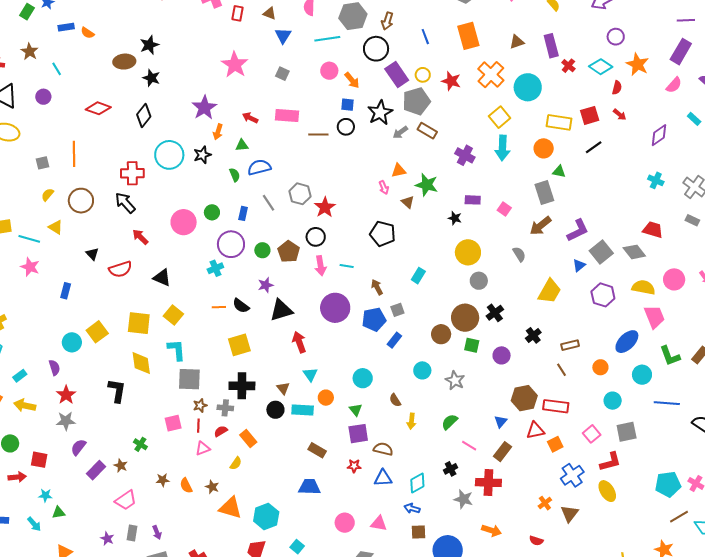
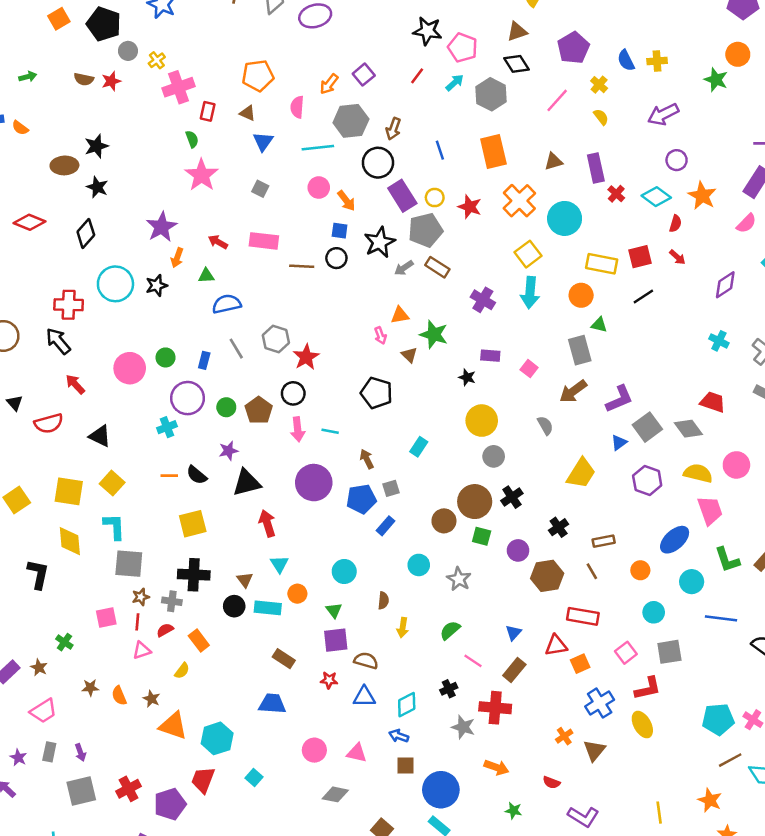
green semicircle: (235, 175) -> (192, 139), moved
brown hexagon: (524, 398) -> (547, 576), moved
brown semicircle: (395, 400) -> (383, 601), turned -144

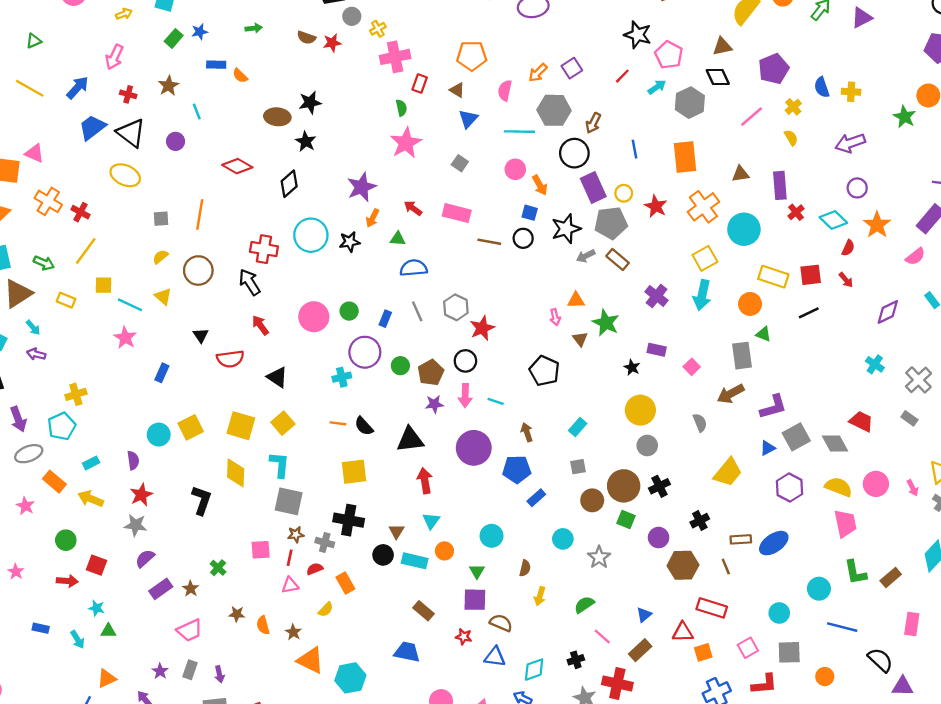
purple star: (228, 451) -> (434, 404), moved
gray square: (391, 488) -> (578, 467), moved
blue ellipse: (675, 540) -> (774, 543), moved
orange circle: (640, 570) -> (825, 677), moved

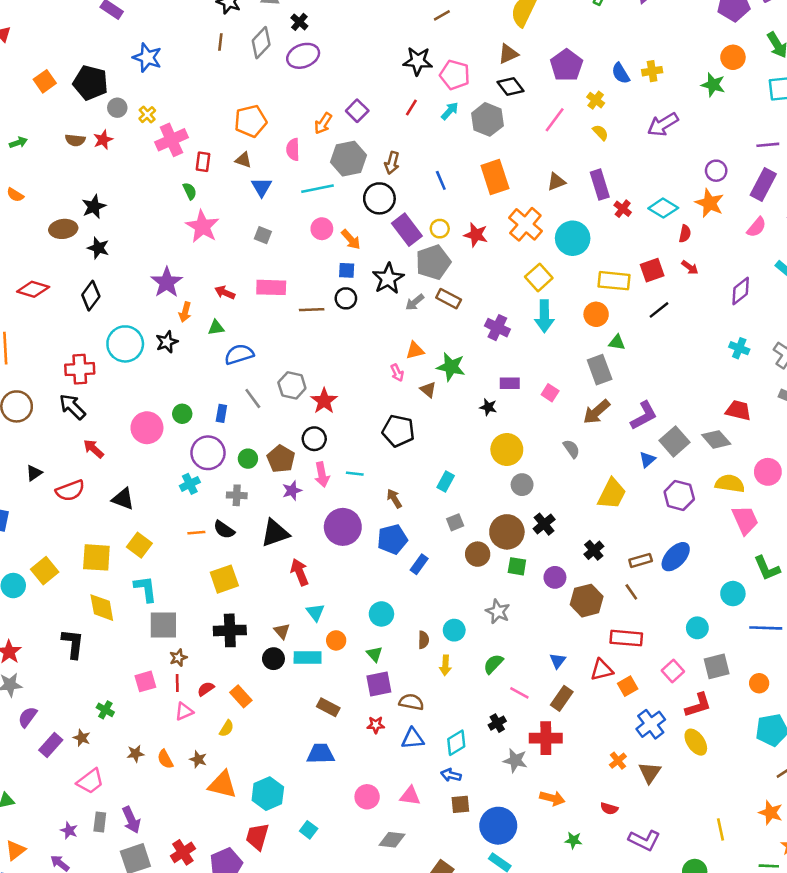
purple circle: (857, 188) -> (716, 171), moved
black triangle: (201, 335) -> (34, 473), turned 42
cyan circle: (563, 539) -> (454, 630), moved
gray cross: (325, 542) -> (237, 495), moved
purple arrow: (219, 674) -> (131, 820), size x1.5

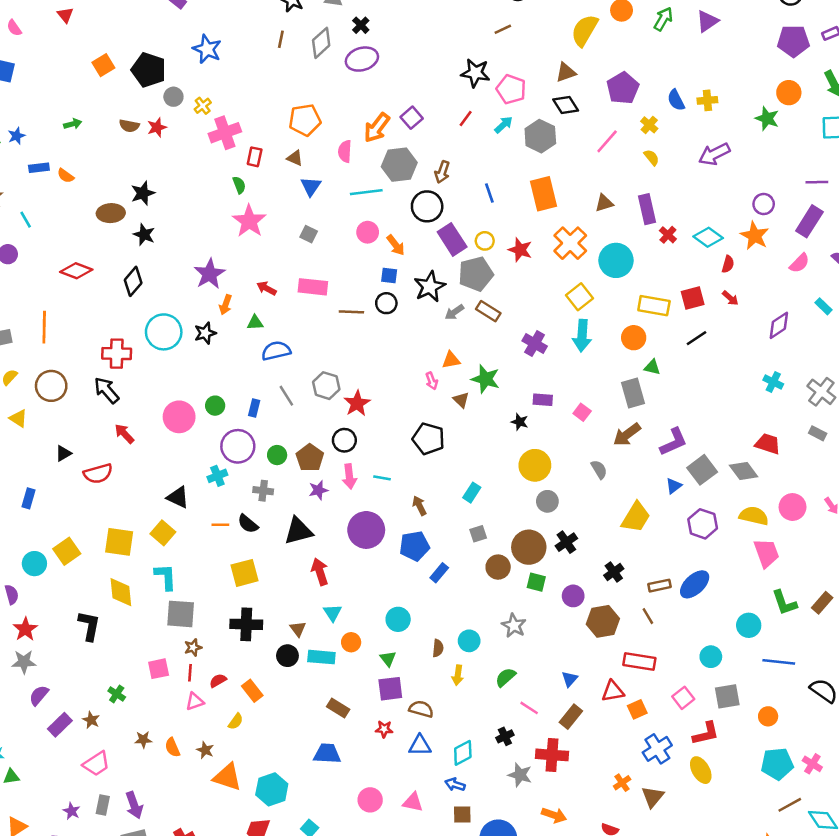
orange arrow: (323, 123) -> (377, 128), size x1.4
black triangle: (123, 499) -> (178, 497), moved

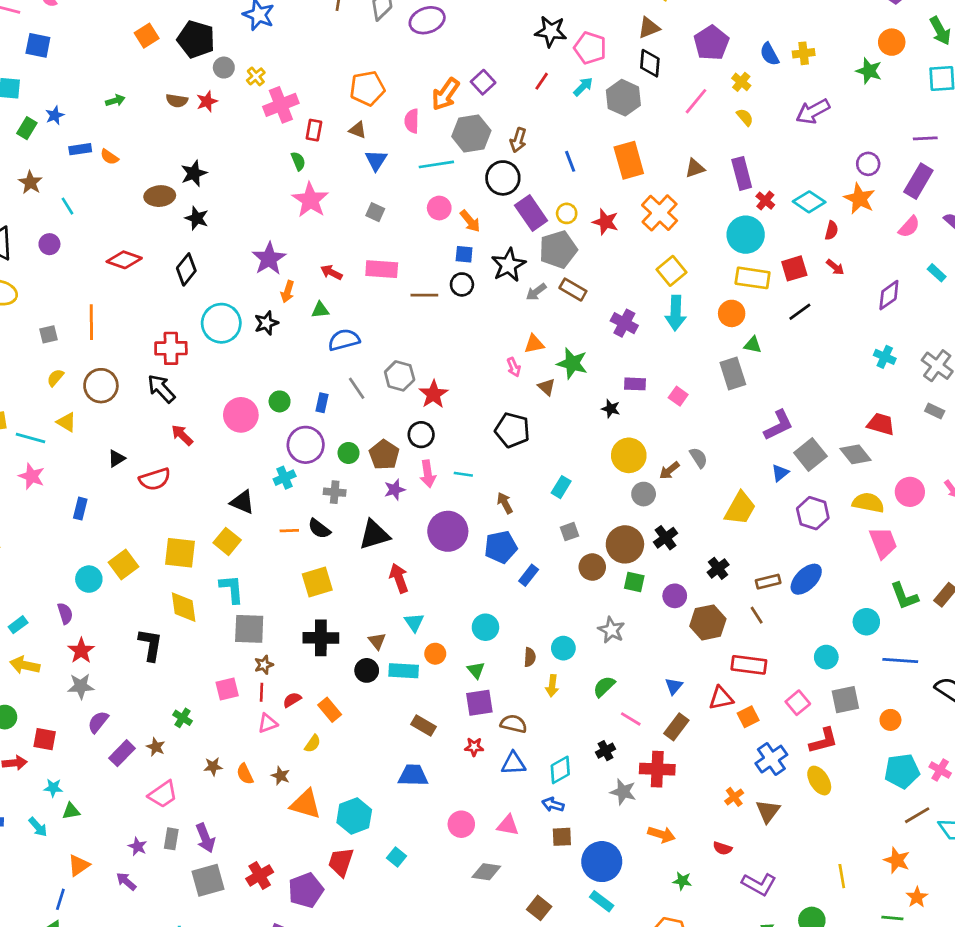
black diamond: (566, 105) -> (650, 63), turned 40
cyan circle: (616, 260) -> (746, 235), moved
brown arrow: (627, 435) -> (669, 470), moved, size x0.7

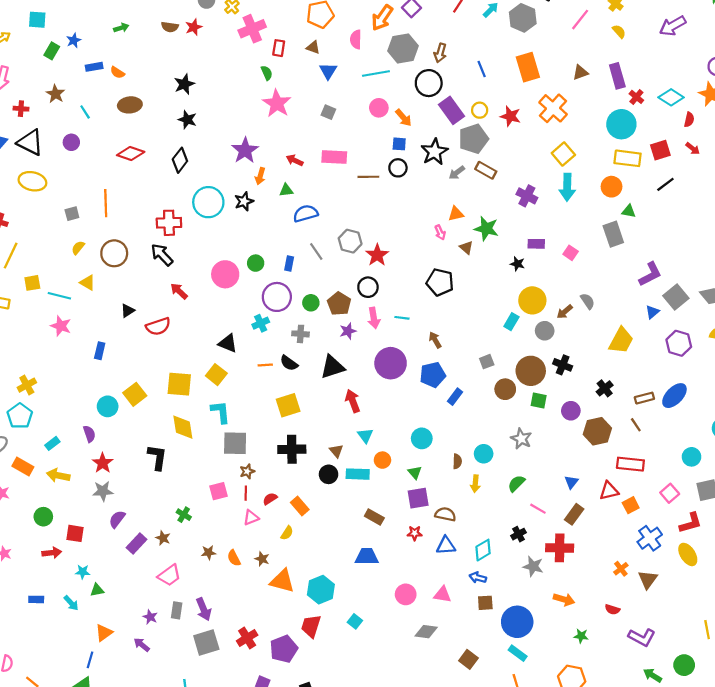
brown ellipse: (160, 196) -> (130, 105), moved
cyan rectangle: (561, 487) -> (511, 322), moved
black cross: (666, 538) -> (563, 365), turned -30

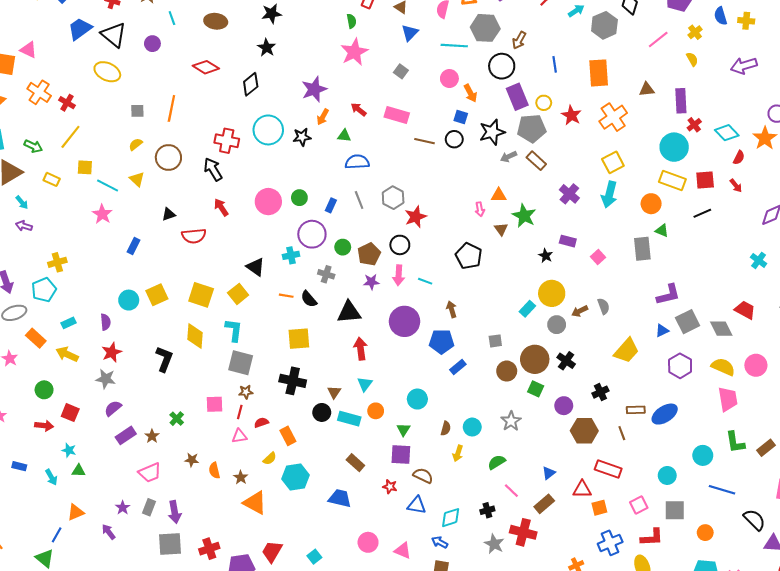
cyan hexagon: (321, 590) -> (295, 477), moved

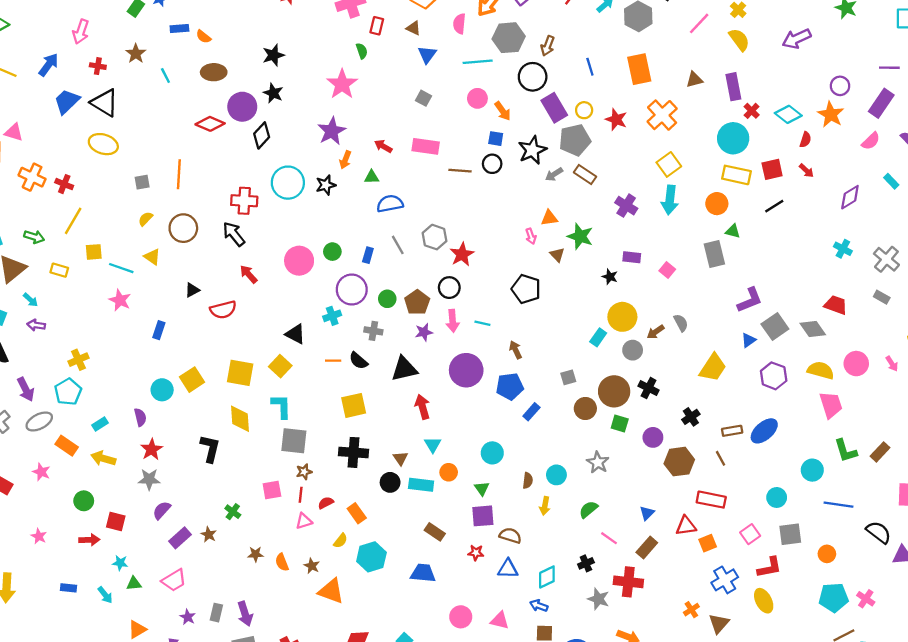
purple circle: (152, 44) -> (242, 107), moved, size x1.6
pink star: (354, 52) -> (342, 84), moved
yellow semicircle: (692, 59) -> (739, 40), size x1.5
pink trapezoid: (150, 473) -> (174, 580), moved

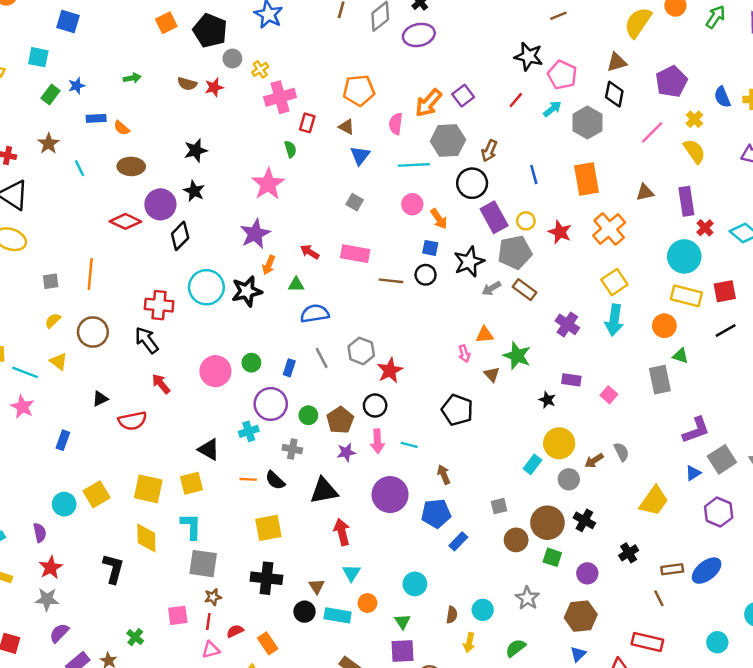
black star: (326, 185) -> (247, 291), size x1.4
yellow square: (280, 366) -> (191, 483), turned 30
brown hexagon: (679, 462) -> (581, 616), moved

